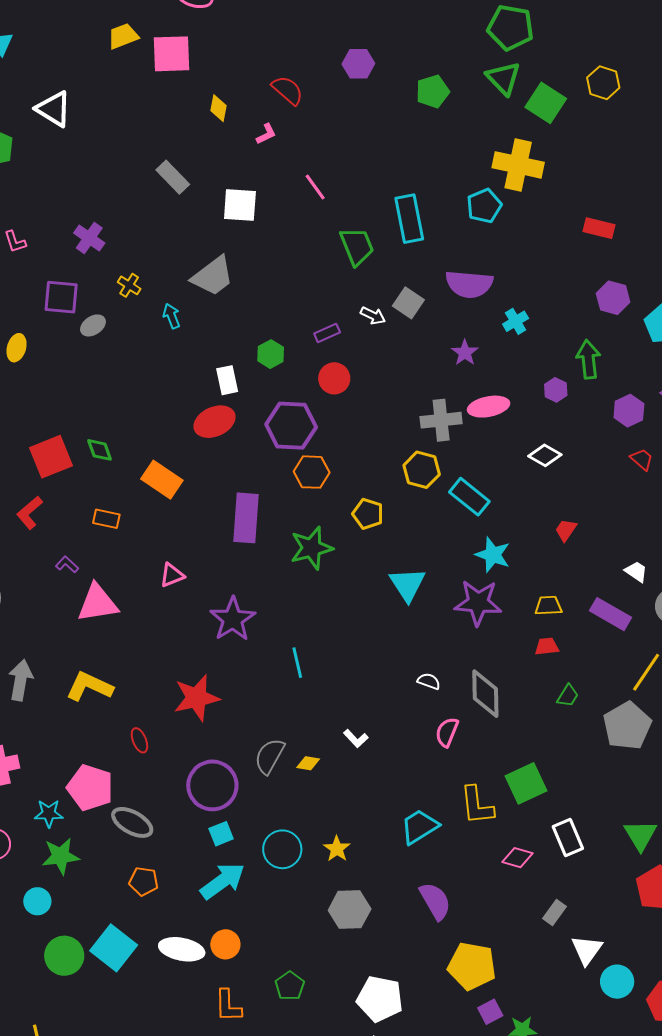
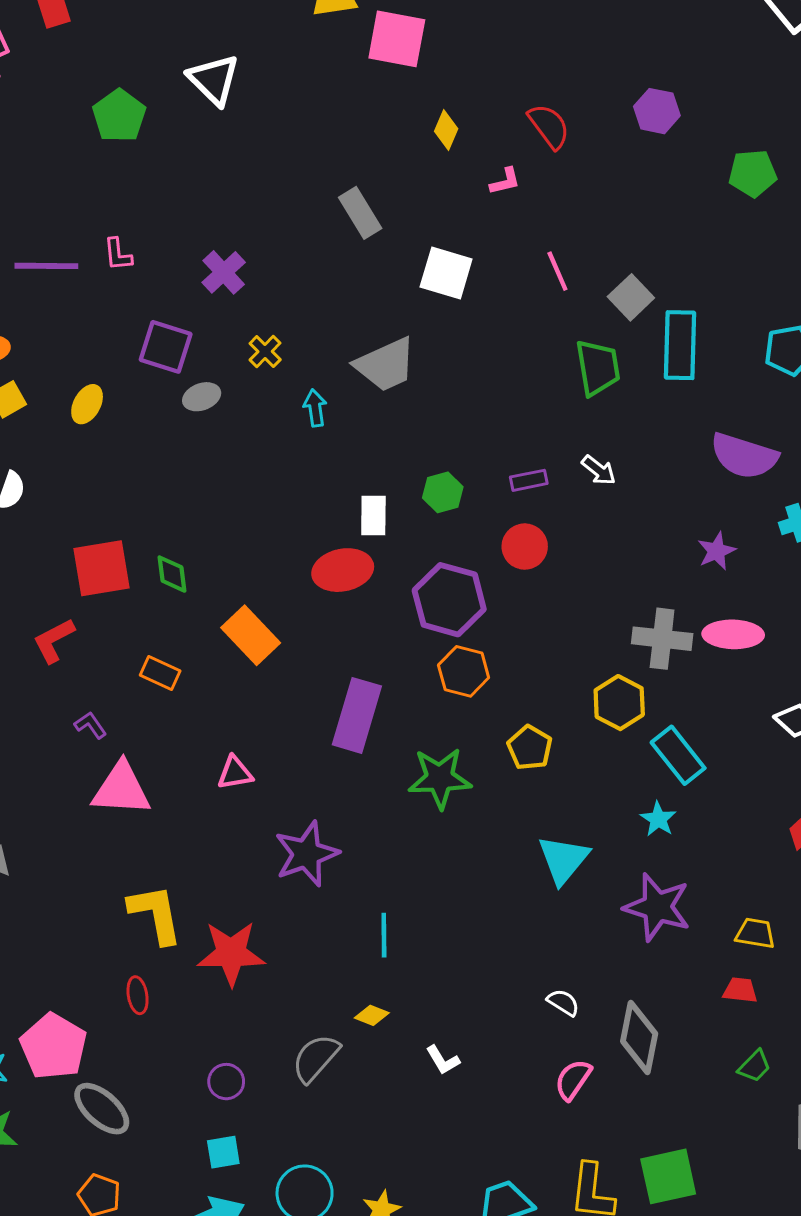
gray square: (408, 303) -> (631, 297), moved
cyan star: (493, 555) -> (658, 819), moved, size x0.7
yellow L-shape: (89, 686) -> (156, 914), moved, turned 42
yellow diamond: (308, 763) -> (372, 1015), moved
purple circle: (212, 785) -> (226, 1082), size x0.5

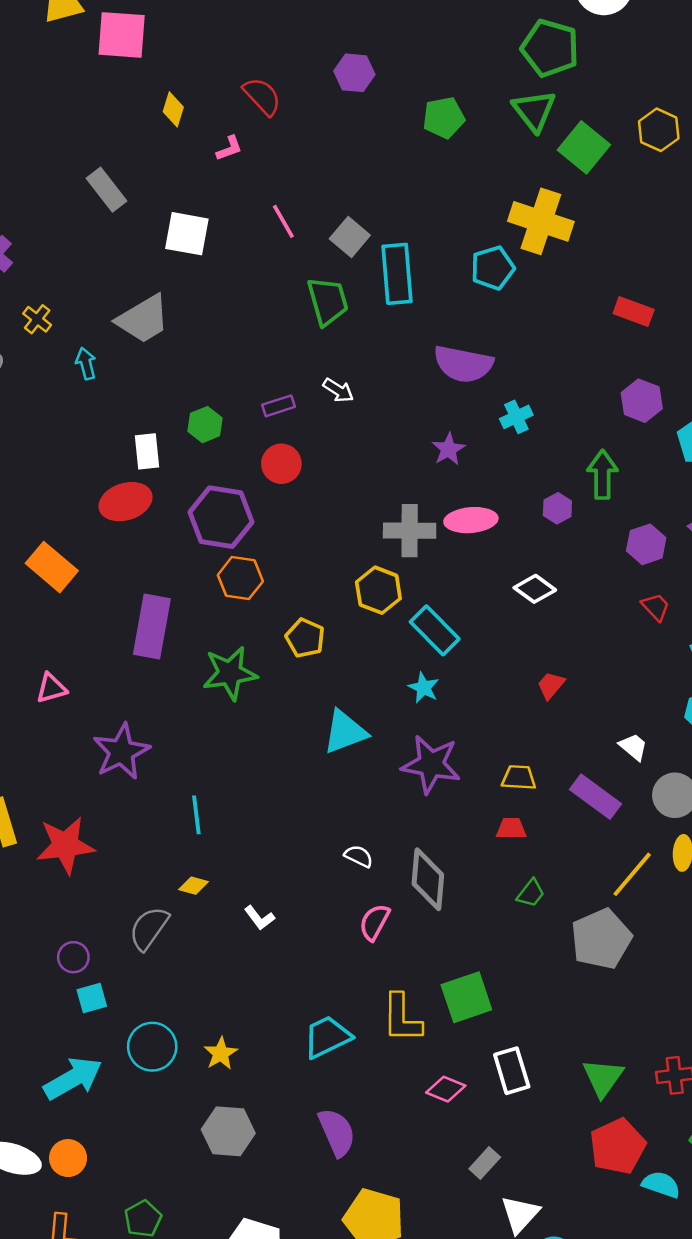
cyan triangle: (563, 859) -> (345, 732), turned 36
cyan square: (223, 1152) -> (92, 998), moved

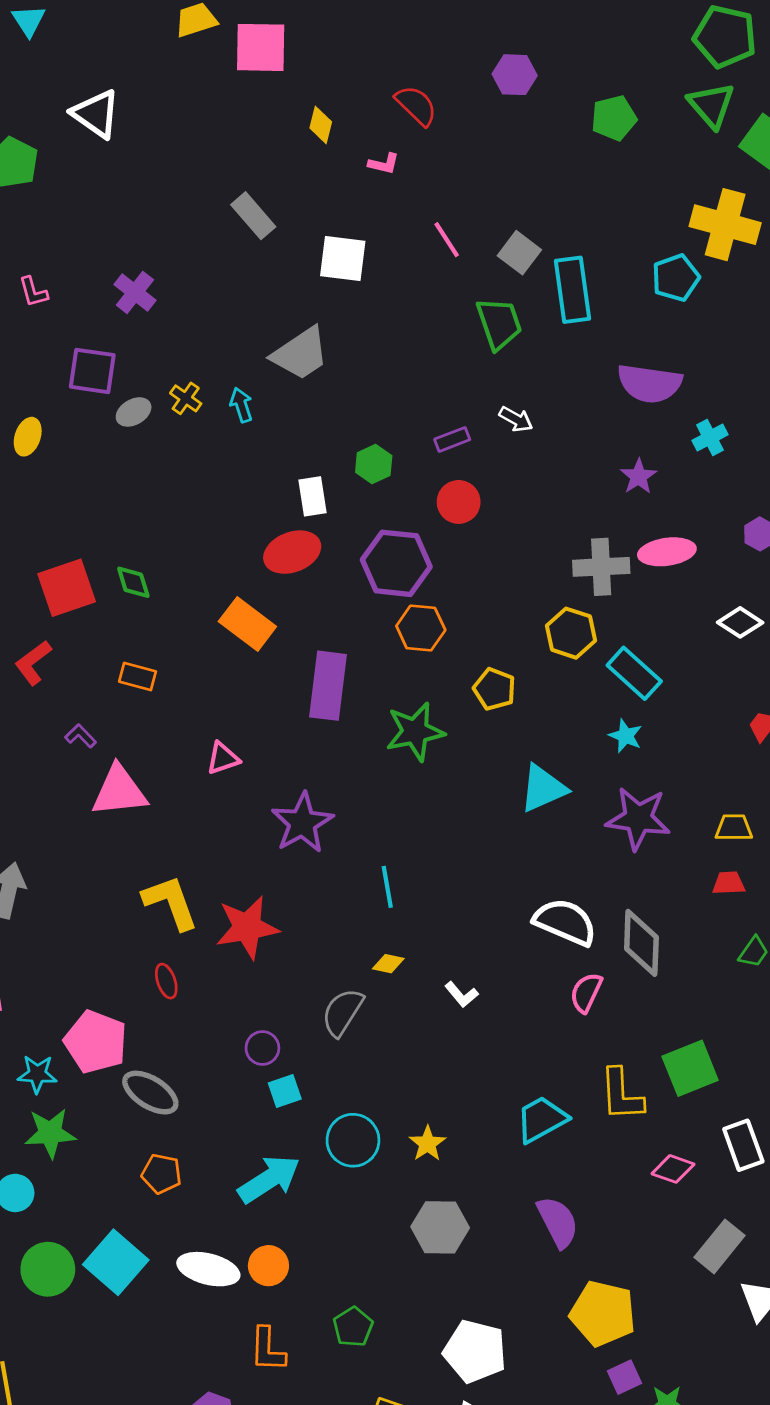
pink L-shape: (229, 148) -> (384, 164), turned 36
yellow cross: (37, 319) -> (186, 398), moved
orange rectangle: (52, 567) -> (247, 624), moved
white semicircle: (359, 856) -> (565, 922), size x2.0
gray rectangle: (485, 1163) -> (719, 1246), size x1.5

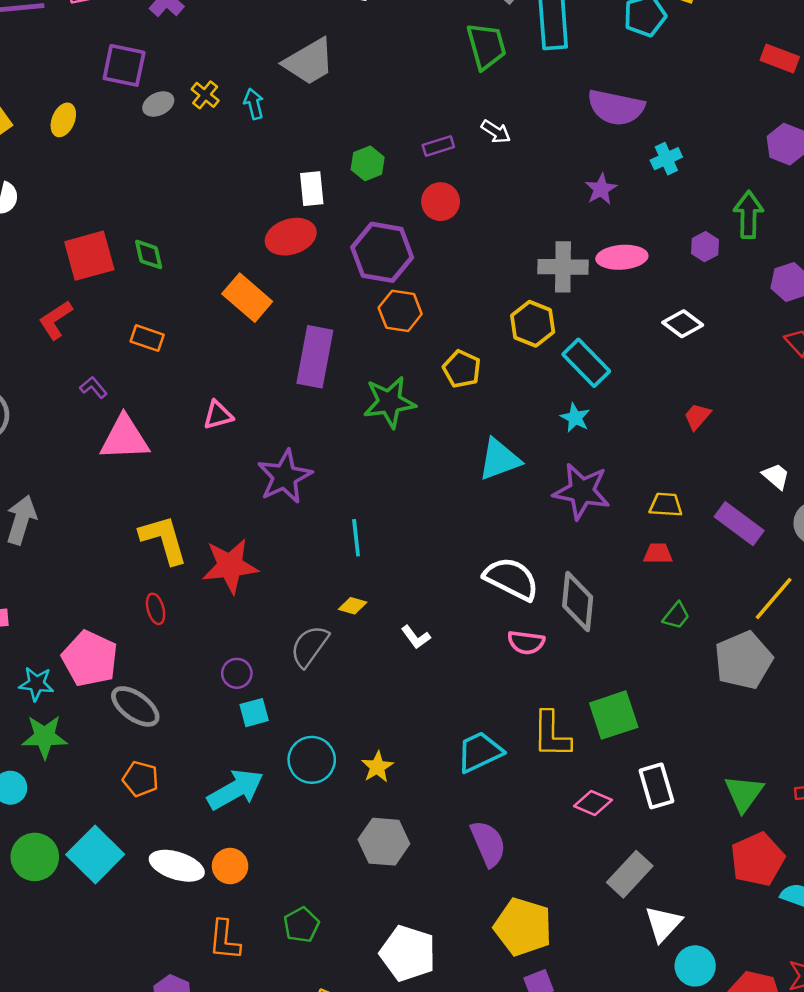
pink semicircle: (586, 993) -> (526, 642), turned -111

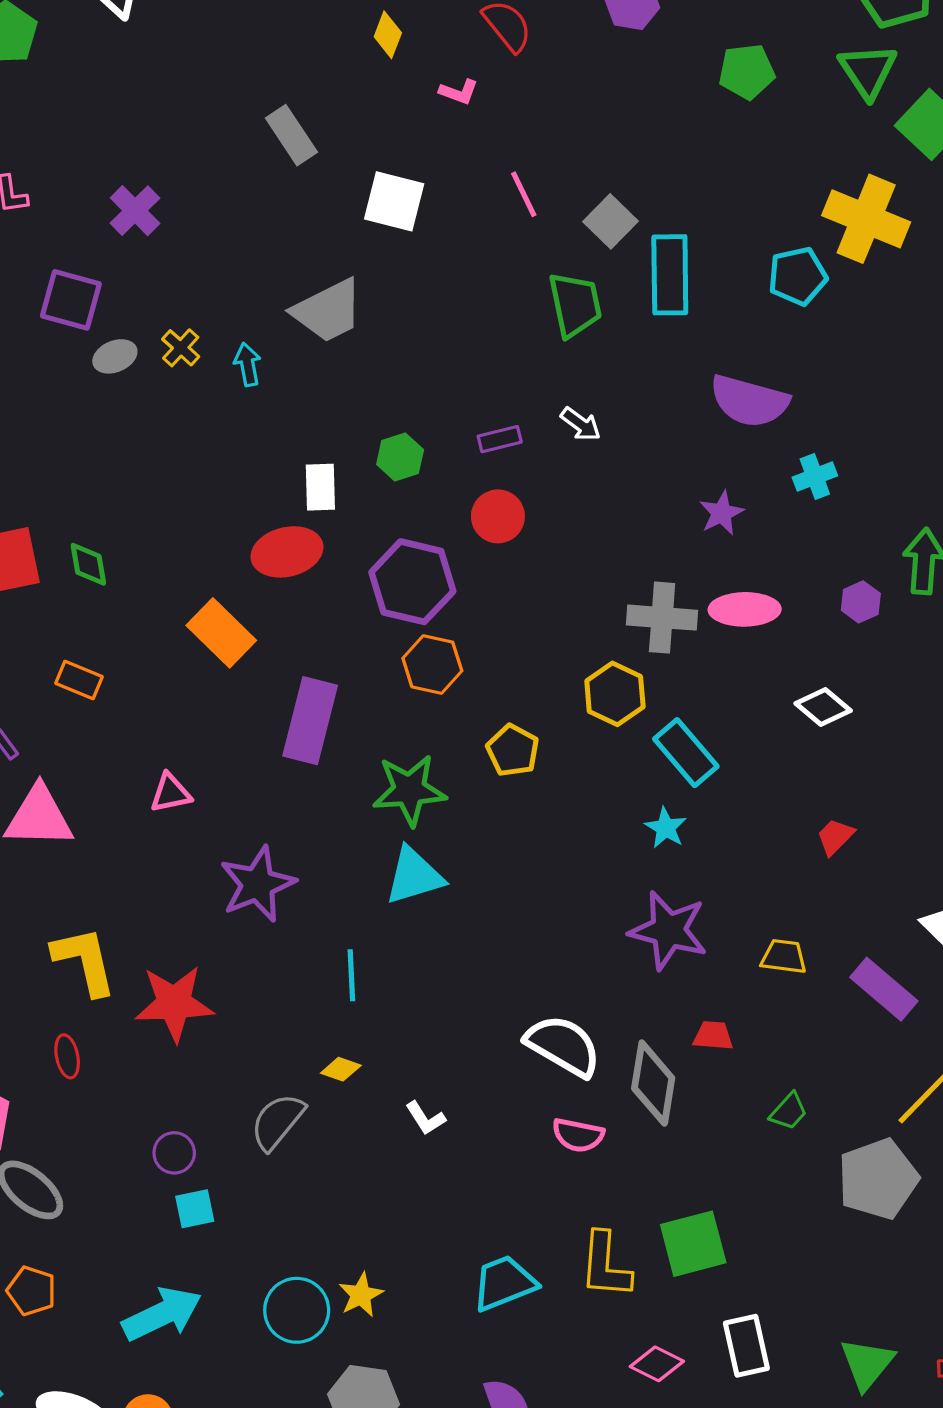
cyan triangle: (499, 459) -> (414, 876), moved
red trapezoid: (658, 554) -> (713, 1036), moved
cyan circle: (312, 760) -> (297, 1310), moved

